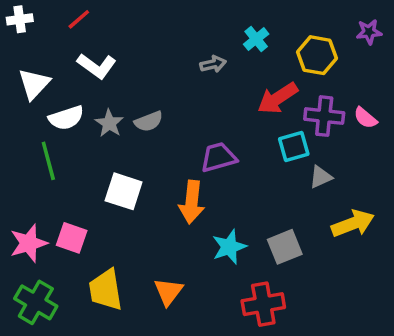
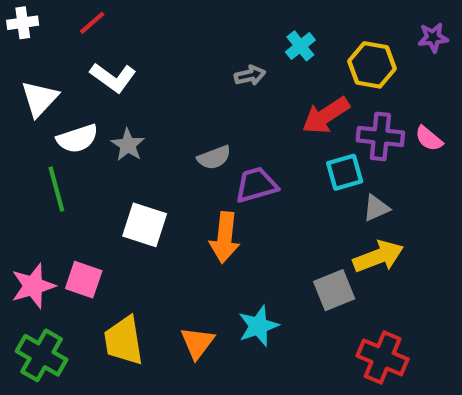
gray semicircle: (149, 121) -> (214, 158), moved
yellow arrow: (353, 224) -> (378, 256), moved
cyan star: (229, 247) -> (258, 326), moved
red cross: (263, 304) -> (383, 357), moved, turned 33

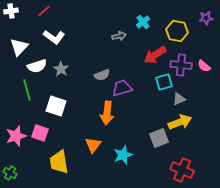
white square: (145, 225) -> (56, 106), moved
orange triangle: (197, 343) -> (93, 145), moved
green cross: (42, 355) -> (10, 173), moved, size x0.6

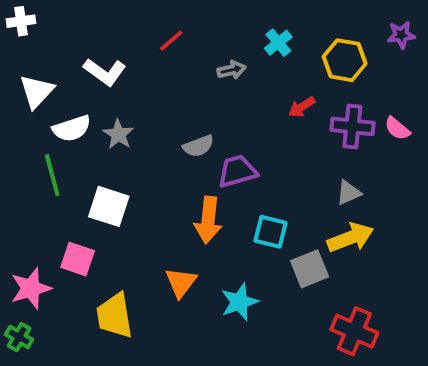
red line: (44, 11) -> (171, 41), moved
red arrow: (155, 55) -> (302, 107), size x0.6
cyan square: (164, 82) -> (271, 232), moved, turned 30
pink star: (16, 136) -> (31, 288), moved

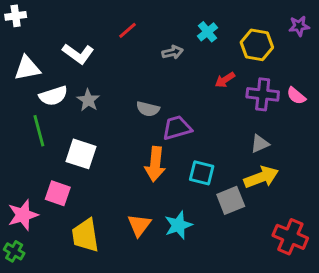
white triangle: (37, 91) -> (27, 68), turned 36
gray semicircle: (198, 146) -> (148, 109), turned 35
orange triangle: (181, 282) -> (139, 225), moved
red cross: (354, 331) -> (290, 237), moved

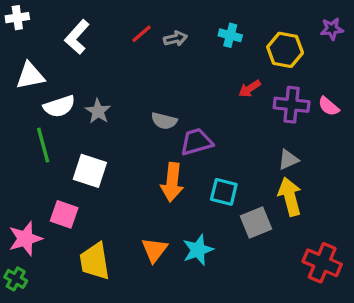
cyan cross: (207, 32) -> (230, 35), turned -36
gray arrow: (173, 52) -> (175, 39), moved
white L-shape: (78, 54) -> (77, 37), moved, turned 96
yellow arrow: (261, 177) -> (290, 197), turned -84

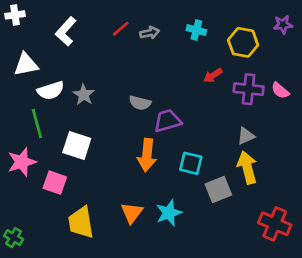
pink star: (25, 239) -> (22, 162), moved

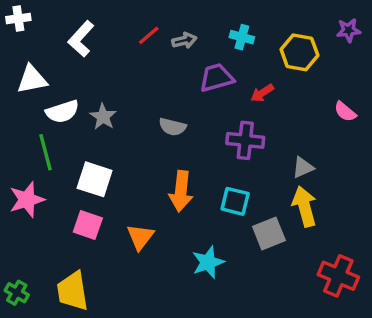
purple cross: (249, 89) -> (245, 140), moved
purple trapezoid: (167, 121) -> (216, 78), moved
pink square: (55, 183) -> (88, 225), moved
orange triangle: (132, 213) -> (140, 237), moved
yellow trapezoid: (81, 222) -> (73, 291), moved

